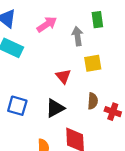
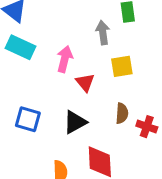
pink arrow: (47, 24) -> (65, 59), moved, turned -42

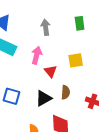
gray arrow: (103, 33) -> (46, 27), moved
brown semicircle: (122, 113) -> (66, 92), moved

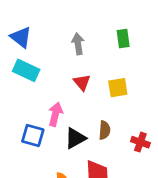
pink arrow: (37, 55) -> (55, 114), moved
red triangle: (51, 71) -> (82, 82), moved

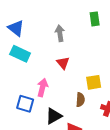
green rectangle: (123, 39) -> (95, 19), moved
yellow square: (118, 88) -> (94, 82), moved
black triangle: (75, 138) -> (54, 116), moved

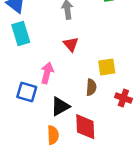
cyan rectangle: (20, 54) -> (21, 34), turned 48

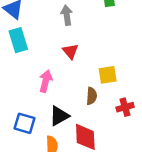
blue square: (27, 92) -> (24, 123), moved
red cross: (123, 98) -> (125, 107), turned -35

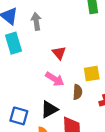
gray arrow: (67, 15) -> (36, 21), moved
pink arrow: (46, 81) -> (55, 79), moved, turned 108

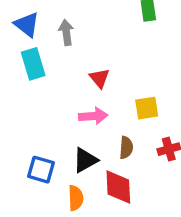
pink arrow: (55, 79) -> (93, 116), turned -36
brown semicircle: (78, 92) -> (126, 148), moved

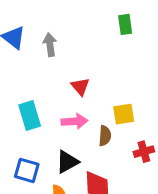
cyan rectangle: (33, 64) -> (30, 115), moved
brown semicircle: (126, 148) -> (105, 136), moved

